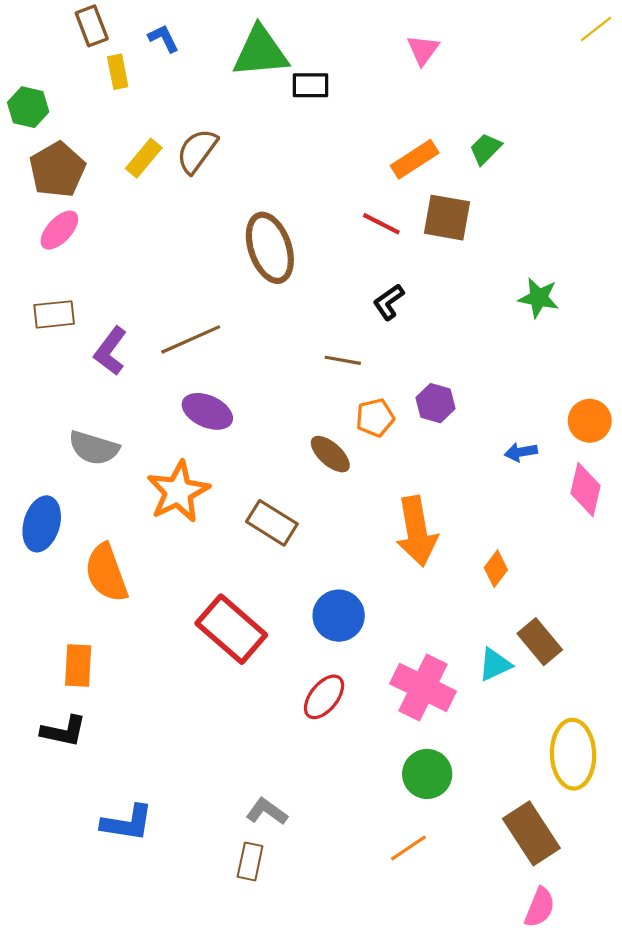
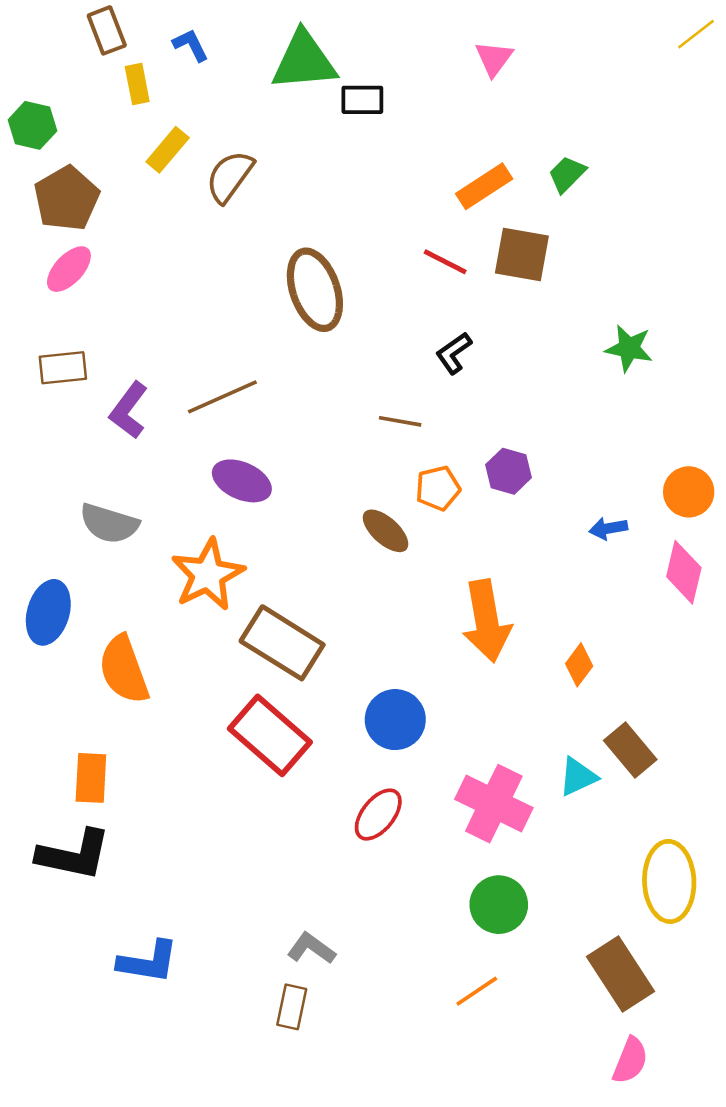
yellow rectangle: (144, 158) -> (168, 150), moved
brown rectangle: (272, 523) -> (282, 643), moved, size x1.4
black L-shape: (64, 731) -> (74, 855), size x1.4

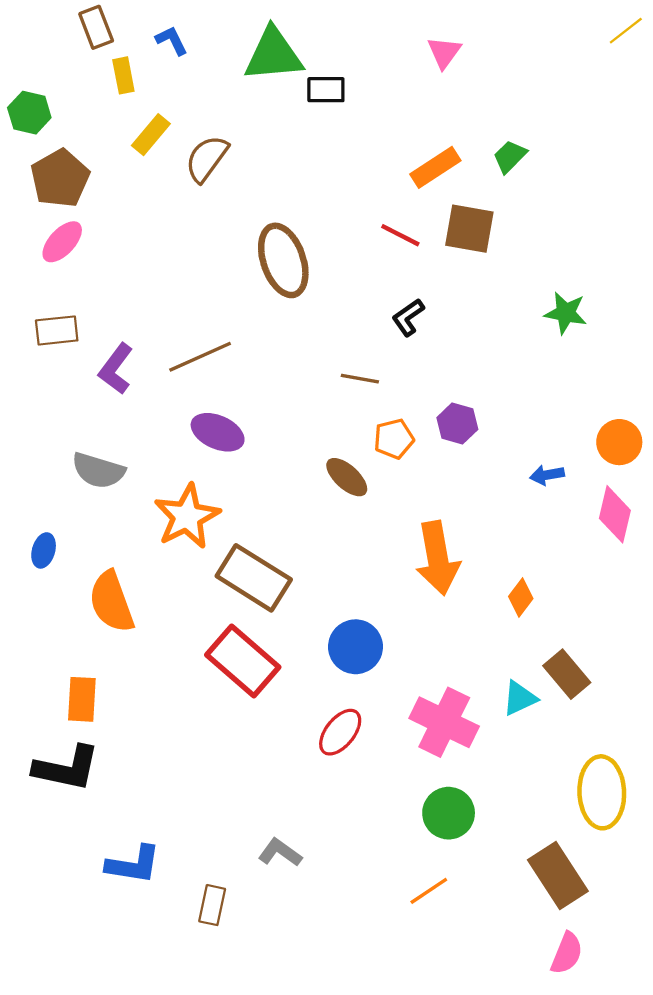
blue ellipse: (48, 612) -> (44, 550), size x0.6
brown rectangle: (292, 1007) -> (212, 905), moved

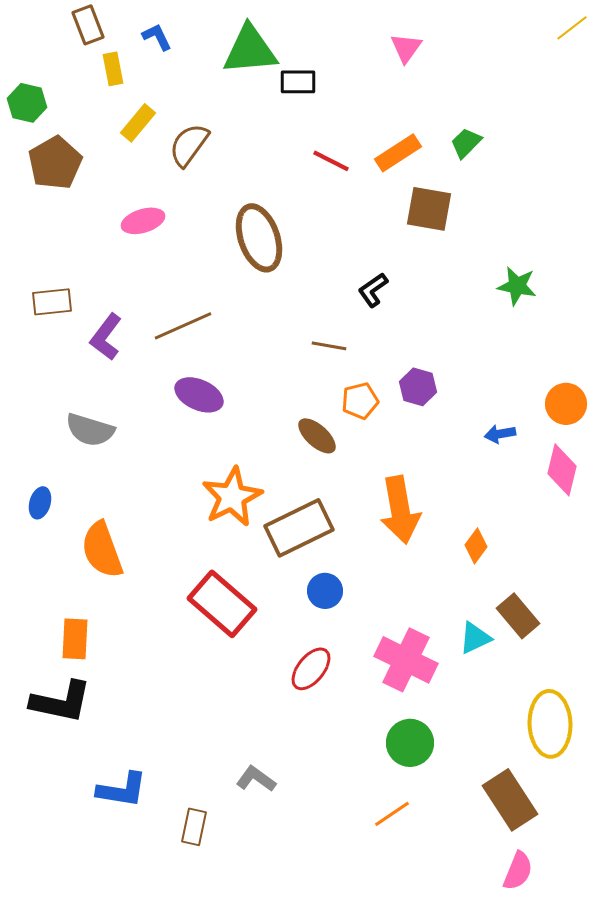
red line: (400, 235) -> (331, 161), moved
pink ellipse: (62, 242) -> (143, 221), moved, turned 30
orange star: (187, 517) -> (232, 497), moved
brown rectangle: (254, 578) -> (299, 528), moved, turned -58
blue circle: (356, 647) -> (325, 591), size x0.7

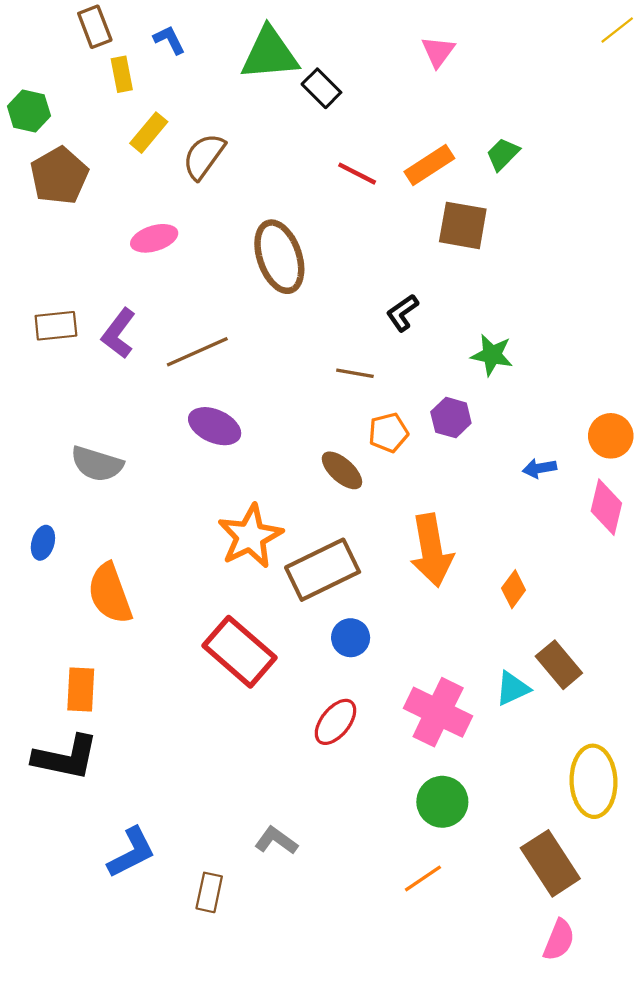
black rectangle: (298, 82) -> (321, 88), turned 45
green star: (517, 286) -> (492, 355), moved
purple L-shape: (106, 337) -> (119, 333), moved
blue L-shape: (122, 790) -> (131, 853), turned -36

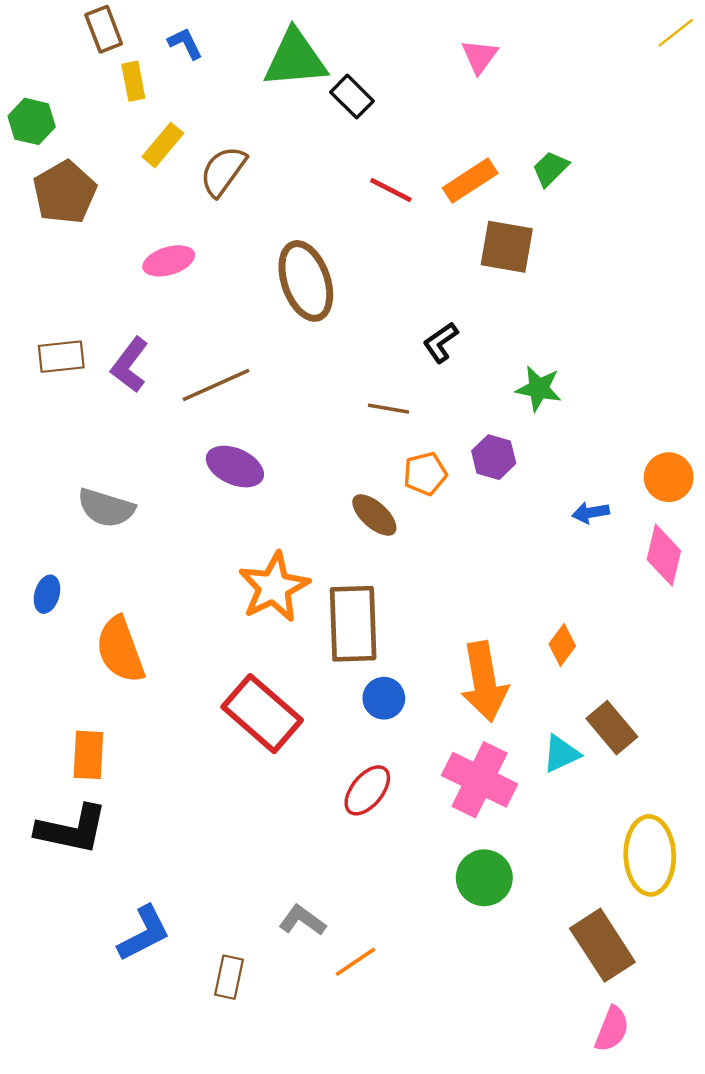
orange arrow: (432, 550) -> (484, 682), moved
brown rectangle: (323, 570) -> (353, 624), turned -66
orange line: (423, 878) -> (355, 962), moved

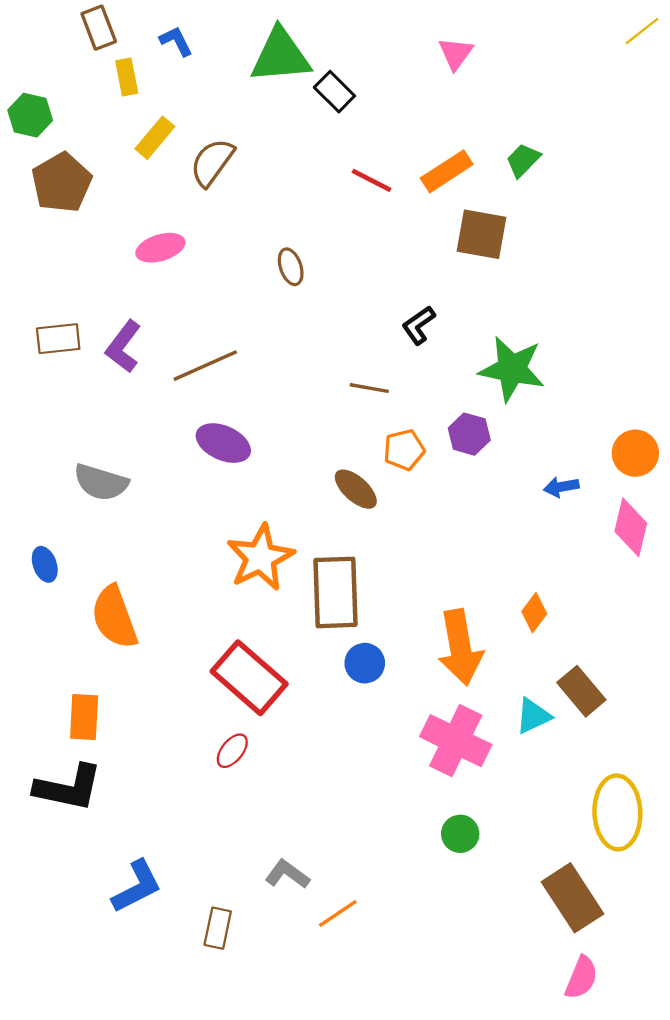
brown ellipse: (306, 281) -> (291, 267), size x0.5
green star: (539, 389) -> (512, 369), size x1.5
blue ellipse: (47, 594) -> (45, 564), turned -36
red ellipse: (367, 790) -> (232, 751), moved, size x0.7
green circle: (484, 878) -> (460, 834), size x0.7

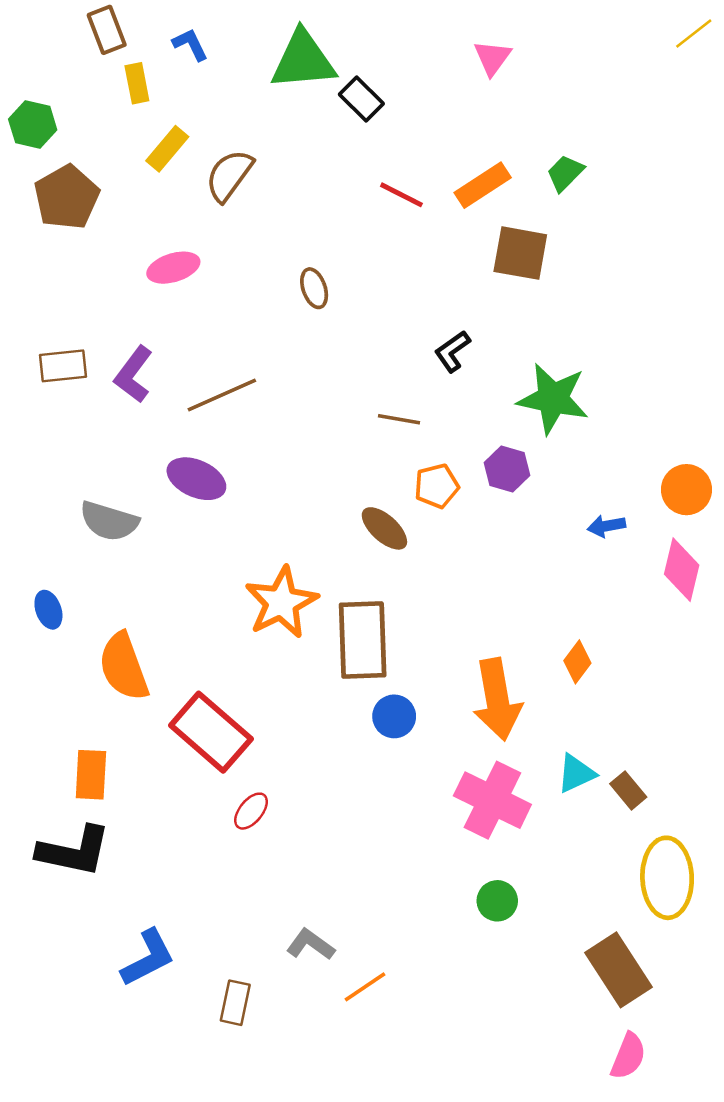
purple ellipse: (223, 443) -> (196, 479), moved
red rectangle: (249, 678) -> (211, 732), moved
brown rectangle: (581, 691) -> (628, 790), moved, size x0.7

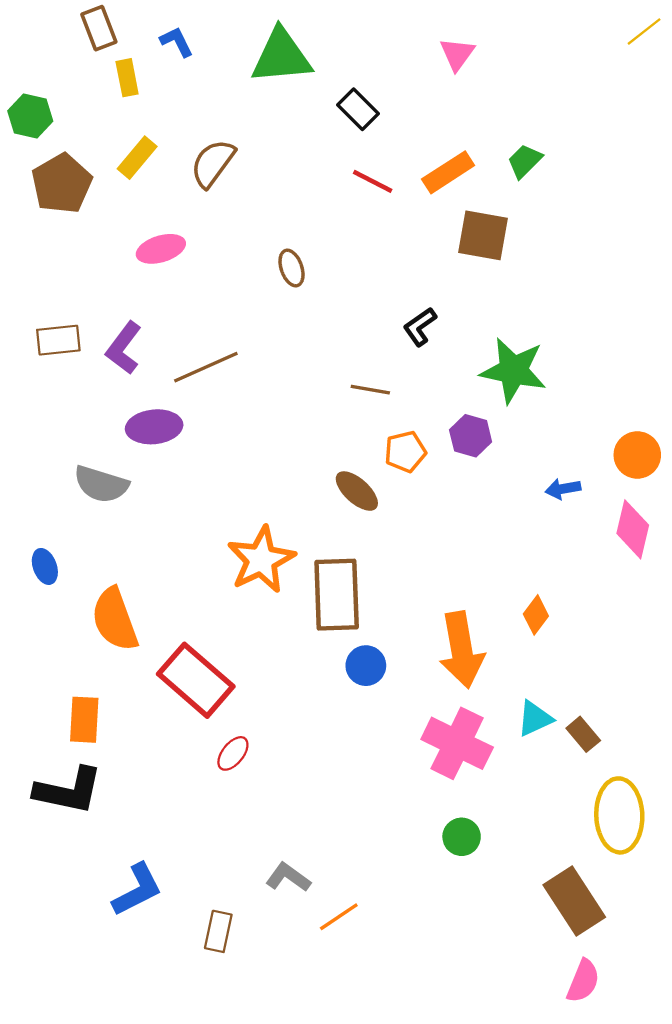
black rectangle: (361, 99) -> (358, 109), moved
yellow rectangle: (167, 149) -> (137, 158), moved
purple ellipse: (196, 479) -> (154, 427), moved, turned -30

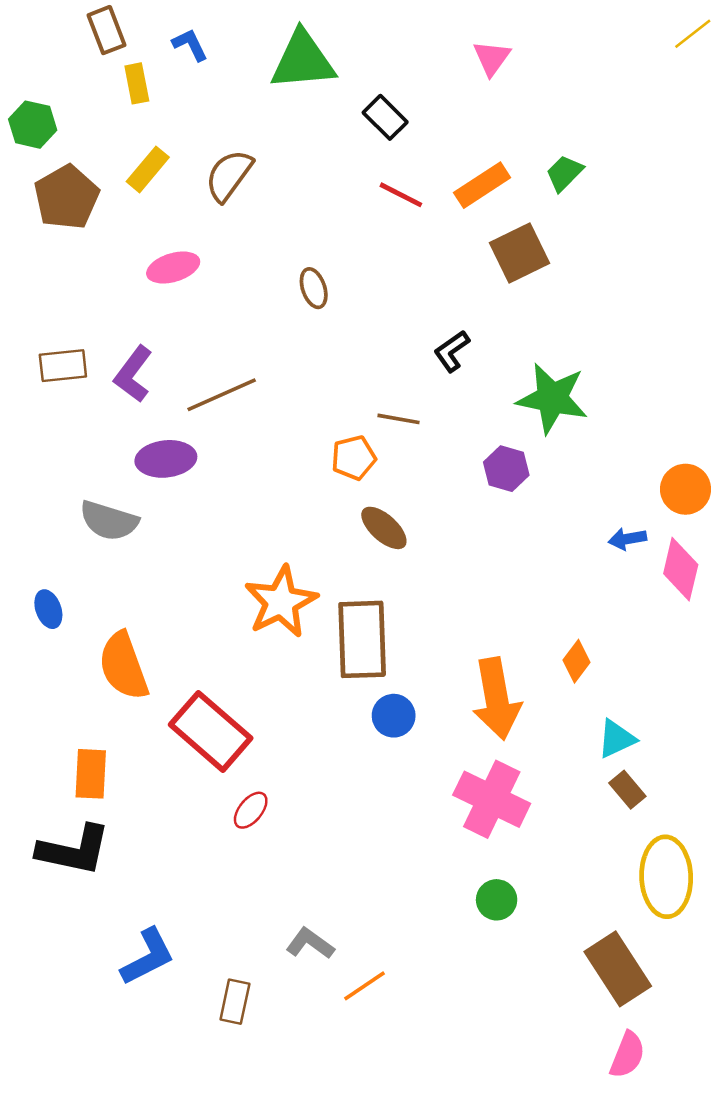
brown square: (483, 235) -> (520, 253), turned -36
orange pentagon: (405, 452) -> (354, 458), moved
blue arrow: (563, 489) -> (627, 539), moved
cyan triangle: (535, 719) -> (616, 739), moved

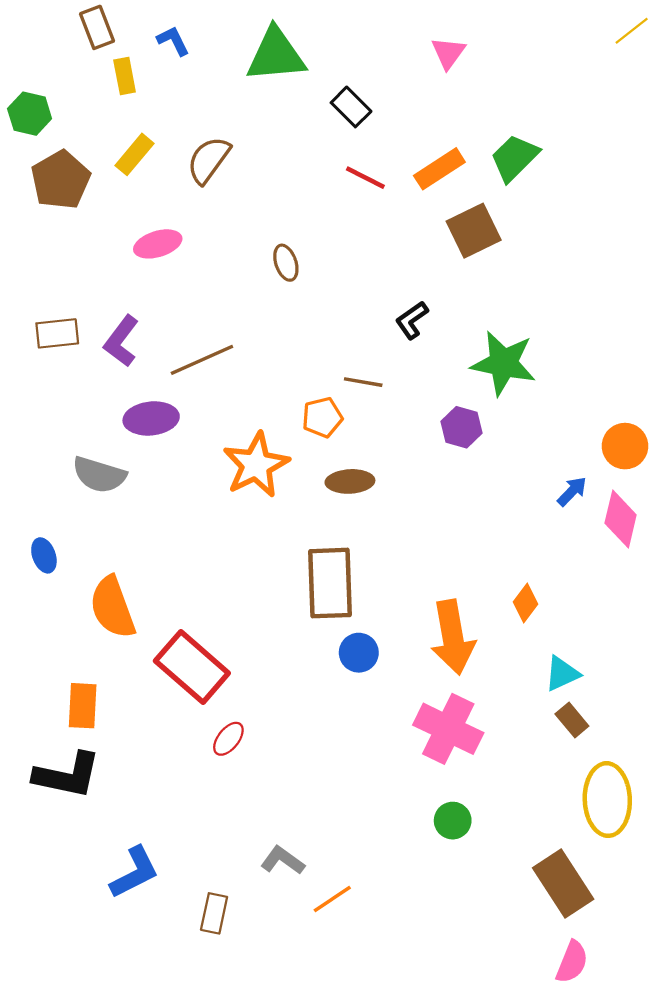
green trapezoid: (564, 173) -> (515, 158), size x1.4
brown ellipse: (384, 528) -> (350, 481), turned -45
blue arrow: (627, 539) -> (572, 491), turned 144
orange star: (281, 602) -> (256, 465), moved

